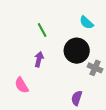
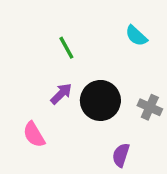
black circle: (77, 51) -> (100, 100), moved
purple arrow: (39, 59) -> (61, 94), turned 32

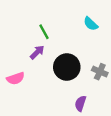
purple arrow: (61, 94) -> (37, 52), moved
pink semicircle: (34, 135) -> (16, 78), moved, turned -78

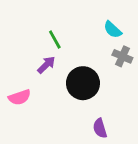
gray cross: (100, 72) -> (122, 56), moved
purple semicircle: (80, 103) -> (100, 128), turned -35

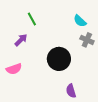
green line: (55, 39) -> (32, 19), moved
purple arrow: (46, 65) -> (21, 40), moved

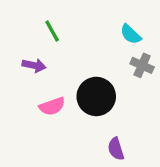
purple arrow: (21, 40) -> (34, 65), turned 56
pink semicircle: (14, 69) -> (52, 106), moved

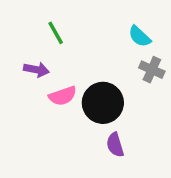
pink semicircle: (52, 106) -> (63, 96), moved
purple semicircle: (116, 149) -> (115, 145), moved

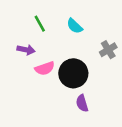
cyan semicircle: (140, 36) -> (75, 26), moved
gray cross: (152, 70) -> (108, 50), turned 35

